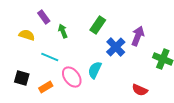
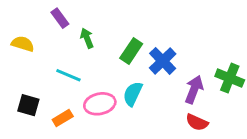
green rectangle: (98, 25) -> (131, 51), moved
yellow semicircle: (27, 35) -> (23, 44), moved
purple arrow: (138, 36) -> (194, 90), moved
pink ellipse: (72, 77) -> (100, 104), turned -65

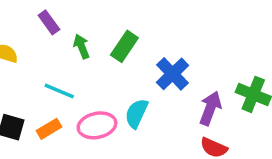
green rectangle: (131, 51) -> (124, 46), moved
orange rectangle: (63, 118) -> (49, 129), moved

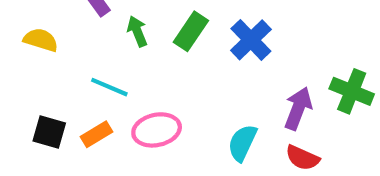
blue cross: (173, 74) -> (251, 40), moved
cyan semicircle: (136, 113) -> (242, 143), moved

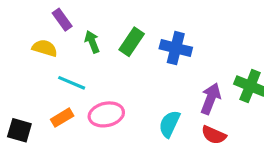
yellow semicircle: (41, 40) -> (45, 48), moved
blue cross: (251, 40) -> (176, 48), turned -32
black square: (49, 132) -> (19, 130), moved

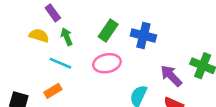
green arrow: (92, 42) -> (67, 37), moved
purple arrow: (211, 99) -> (171, 76), turned -65
pink ellipse: (106, 114) -> (107, 63), moved

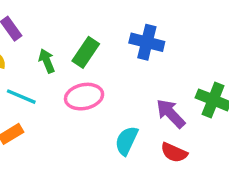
blue cross: (143, 35) -> (147, 42), moved
green arrow: (67, 37) -> (47, 61), moved

